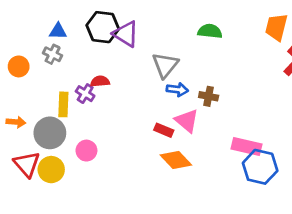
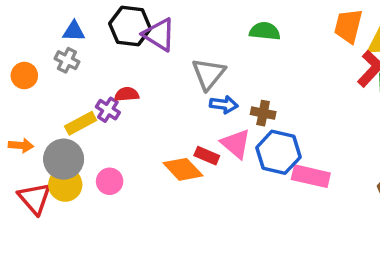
yellow rectangle: (63, 104) -> (81, 123), turned 60
orange diamond: (176, 160) -> (183, 169), moved
blue hexagon: (260, 167) -> (278, 152), moved
yellow circle: (51, 170) -> (65, 185), moved

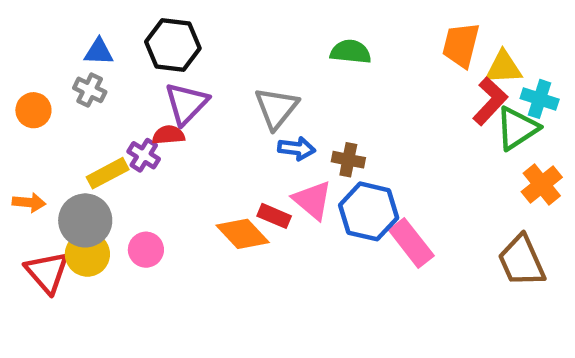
purple triangle: (159, 35) -> (186, 103), moved, turned 42
pink rectangle: (311, 176) -> (411, 243), turned 39

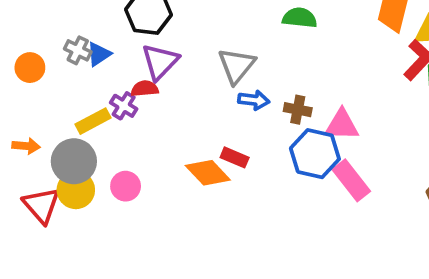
blue triangle: (99, 52) -> (99, 54), moved, turned -36
pink triangle: (312, 200) -> (342, 125), moved, turned -39

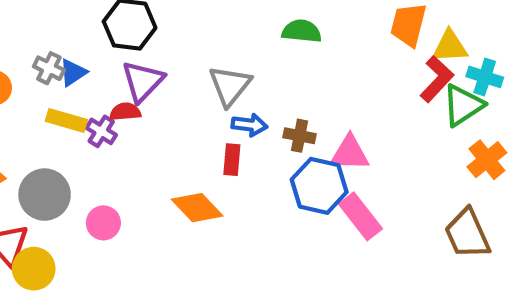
yellow rectangle: (93, 121) -> (66, 120), moved, turned 44
red rectangle: (235, 157) -> (232, 160), moved, turned 72
yellow circle: (76, 190) -> (34, 269), moved

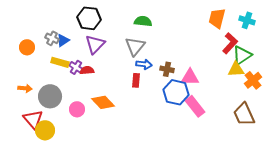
green semicircle: (302, 31) -> (143, 21), moved
yellow triangle: (450, 46) -> (236, 69), moved
cyan cross: (485, 77) -> (247, 20), moved
red semicircle: (125, 112) -> (87, 70), moved
orange diamond: (197, 208) -> (103, 102), moved

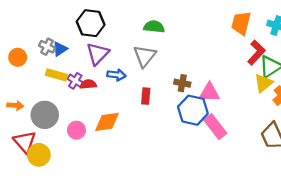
blue arrow: (144, 64) -> (116, 75), moved
yellow triangle: (236, 69) -> (263, 83), turned -36
orange diamond: (103, 102) -> (107, 122), turned -55

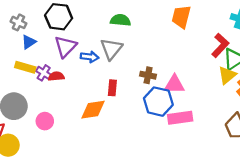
orange trapezoid: (241, 23) -> (181, 17), moved
gray cross: (47, 47) -> (18, 22), moved
blue arrow: (116, 75) -> (90, 57), moved
orange diamond: (107, 122) -> (93, 110), moved
pink rectangle: (215, 127) -> (180, 118), turned -60

